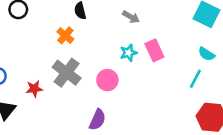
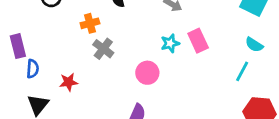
orange cross: (65, 35) -> (90, 23), moved, turned 35
gray cross: (67, 73) -> (103, 49), moved, size x0.7

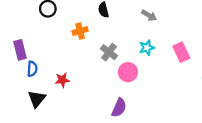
pink rectangle: (198, 41) -> (181, 52), moved
gray cross: (103, 49) -> (109, 52), moved

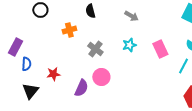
purple rectangle: (20, 50) -> (15, 47), turned 42
pink circle: (128, 72) -> (101, 77), moved
purple semicircle: (119, 108) -> (81, 88), moved

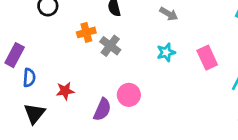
gray cross: (95, 49) -> (110, 46), moved

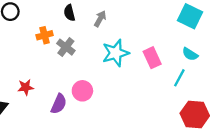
gray arrow: (169, 14) -> (100, 19), moved, turned -91
cyan star: (166, 52) -> (116, 53), size x1.6

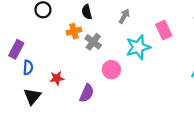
black semicircle: (69, 13) -> (87, 12), moved
pink rectangle: (152, 58) -> (164, 30), moved
pink circle: (82, 91) -> (111, 70), moved

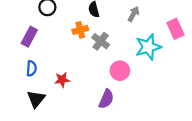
purple rectangle: (16, 49) -> (29, 37), moved
purple semicircle: (87, 93) -> (106, 99), moved

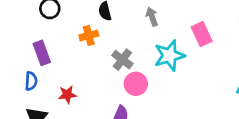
gray arrow: (133, 14) -> (152, 17), turned -49
purple rectangle: (29, 37) -> (42, 53), moved, turned -48
gray cross: (101, 41) -> (122, 60), moved

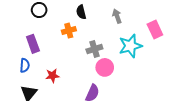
gray cross: (122, 60) -> (94, 49), turned 35

